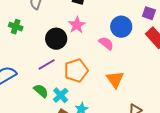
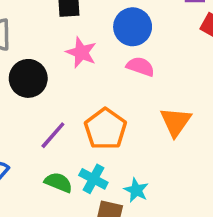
blue circle: (121, 27) -> (133, 27), moved
black circle: (56, 39) -> (28, 78), moved
orange triangle: (115, 79) -> (176, 122), turned 30

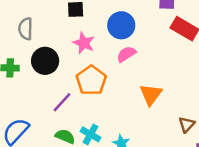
pink semicircle: (140, 67) -> (126, 54), turned -54
orange pentagon: (105, 129) -> (91, 80), moved

